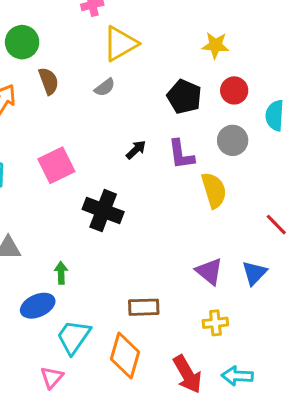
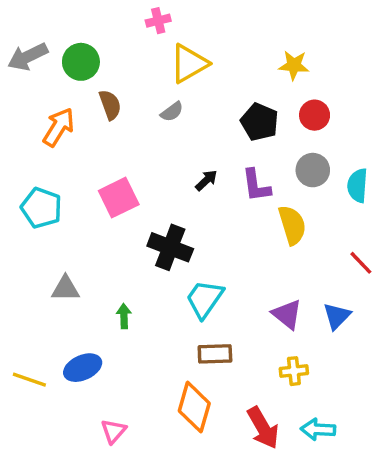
cyan semicircle: (275, 115) -> (357, 186), moved
blue ellipse: (38, 306) -> (83, 368), moved
cyan trapezoid: (74, 337) -> (205, 299), moved

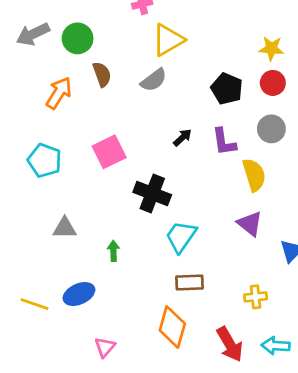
yellow star: (294, 65) -> (271, 48), moved
gray semicircle: (172, 112) -> (154, 80), size x1.4
purple triangle: (287, 314) -> (250, 224), moved

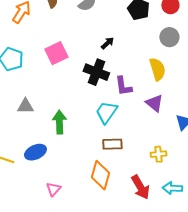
purple L-shape: (224, 142) -> (123, 86), moved
black cross: (152, 193) -> (96, 72), moved
green arrow: (113, 251) -> (59, 122), size x1.6

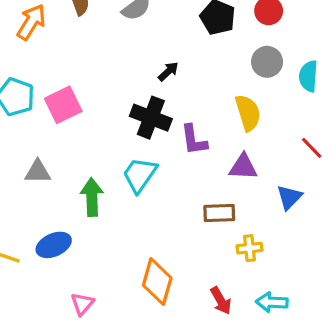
pink square: (56, 53) -> (63, 105), moved
purple triangle: (154, 103) -> (243, 167), turned -36
cyan trapezoid: (106, 112) -> (140, 175), moved
brown rectangle: (112, 144) -> (219, 213), moved
red arrow: (140, 187) -> (221, 301), size x0.7

